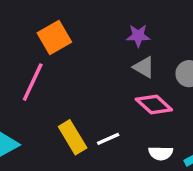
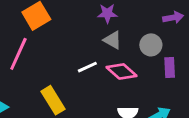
white line: (108, 139) -> (87, 67), moved

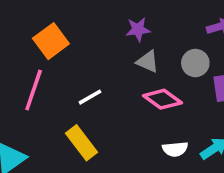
white line: (87, 67) -> (90, 97), moved

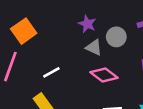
purple star: (138, 29) -> (87, 24), turned 30
gray circle: (195, 63) -> (116, 37), moved

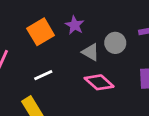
purple star: (87, 24) -> (75, 25), moved
orange square: (24, 31) -> (41, 32), moved

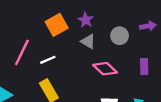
gray triangle: (91, 52) -> (88, 41), moved
white line: (43, 75) -> (48, 60), moved

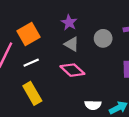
orange square: (57, 25) -> (29, 34), moved
pink diamond: (105, 69) -> (72, 70), moved

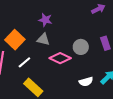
gray circle: (103, 38) -> (81, 47), moved
gray triangle: (72, 44) -> (43, 39), moved

